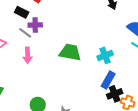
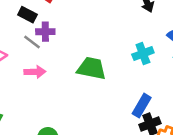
pink arrow: (28, 55) -> (35, 72), turned -91
cyan cross: (105, 55) -> (143, 54), moved

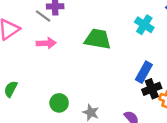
cyan cross: (143, 54) -> (144, 25), turned -36

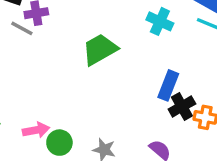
green trapezoid: (98, 39) -> (100, 49), turned -32
pink arrow: (46, 43) -> (36, 130), moved

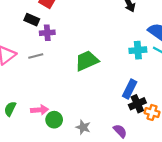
cyan cross: (160, 21) -> (138, 50), moved, turned -35
gray line: (22, 28) -> (36, 56), moved, turned -48

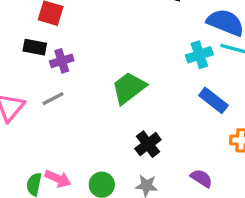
blue rectangle: (130, 89) -> (213, 100), moved, turned -66
black cross: (137, 104) -> (148, 144), moved
pink arrow: (40, 110) -> (58, 179), moved, turned 42

